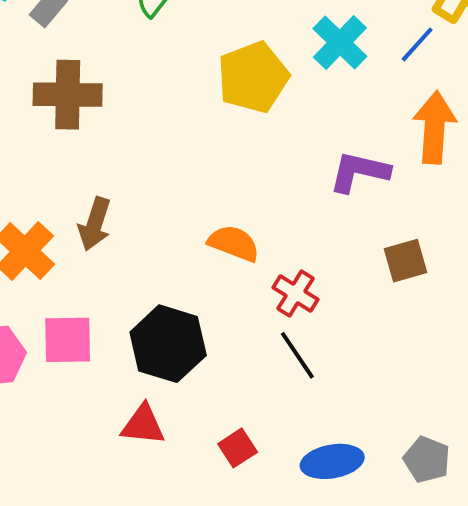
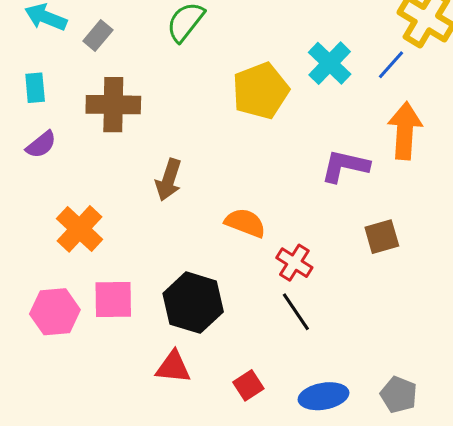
brown arrow: (95, 224) -> (169, 180), moved

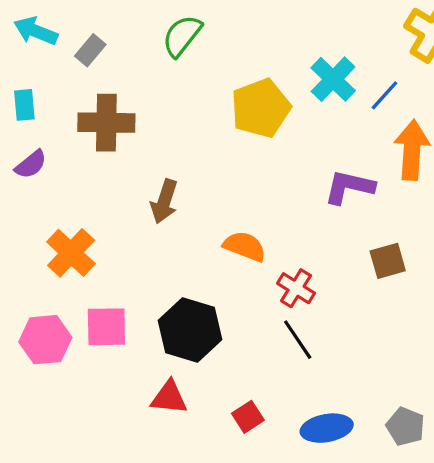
blue line: (391, 65) -> (384, 95), moved

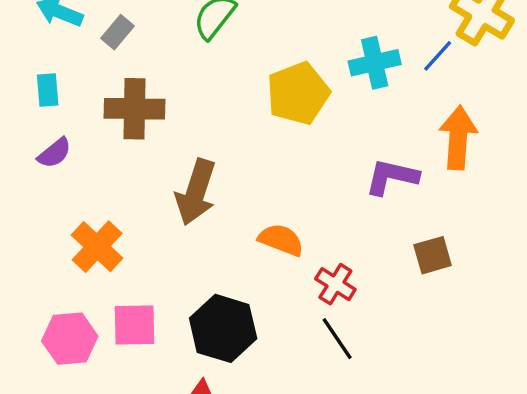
cyan cross: (333, 79) -> (375, 63), turned 33
blue line: (384, 95) -> (438, 56), moved
brown arrow: (164, 201) -> (196, 192), size x1.4

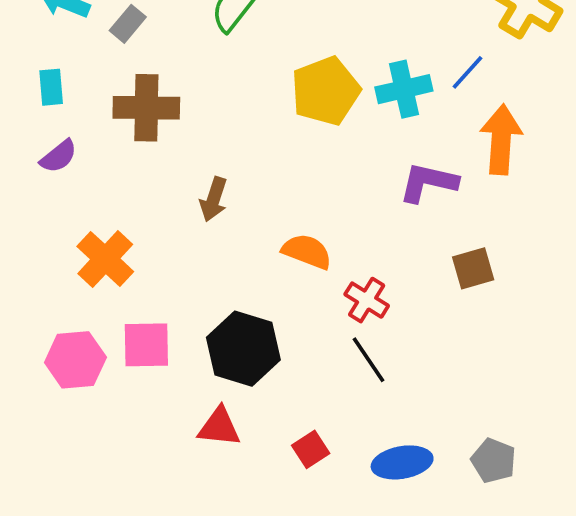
blue line: (438, 56) -> (467, 72), moved
cyan cross: (375, 63) -> (404, 89), moved
brown arrow: (196, 192) -> (214, 199), size x0.6

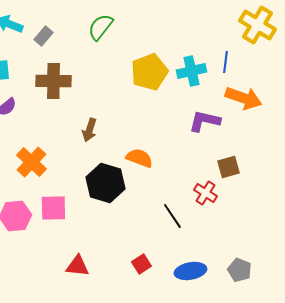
blue line: (467, 72) -> (225, 62), turned -35
orange arrow: (501, 139) -> (243, 98), turned 105
red cross: (367, 300) -> (205, 193), moved
black hexagon: (243, 349) -> (105, 183), moved
red triangle: (219, 427) -> (77, 266), moved

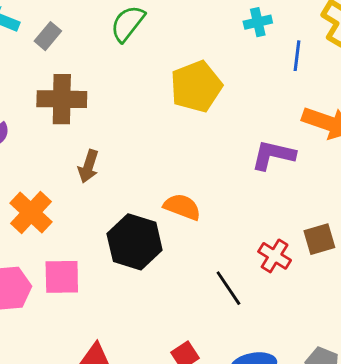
blue line: (225, 62) -> (297, 56), moved
cyan cross: (191, 71) -> (258, 22), moved, size x0.7
brown arrow: (89, 130) -> (88, 166), moved
brown square: (228, 167) -> (319, 239), moved

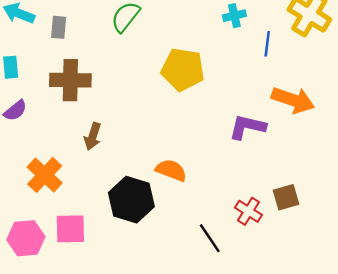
gray rectangle: (48, 36) -> (59, 27), turned -35
yellow pentagon: (196, 86) -> (183, 70), turned 30

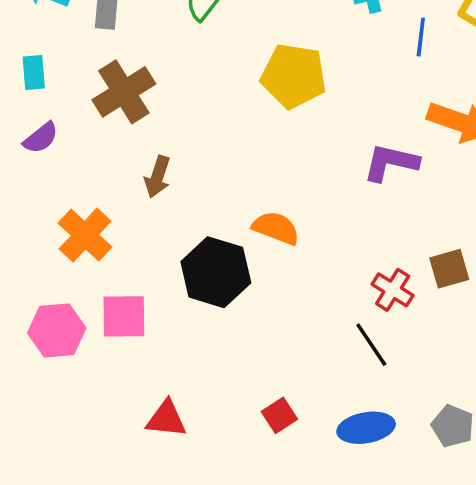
brown cross: (70, 80) -> (124, 92), turned -33
black line: (210, 238) -> (371, 345), moved

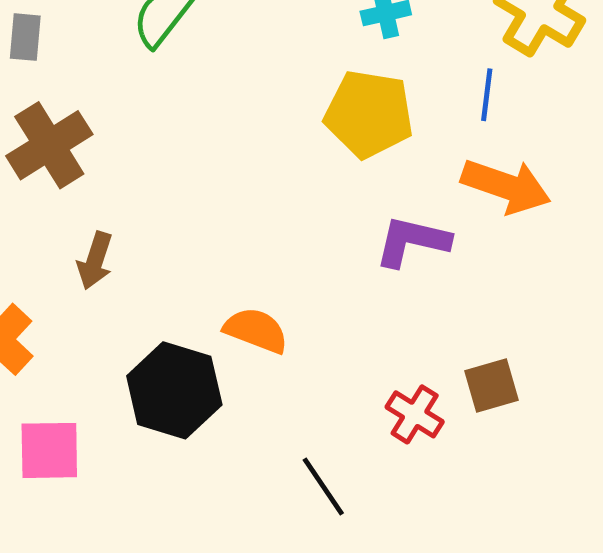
blue line: (421, 37) -> (487, 95), moved
yellow pentagon: (294, 76) -> (369, 114), moved
black line: (371, 345) -> (323, 486), moved

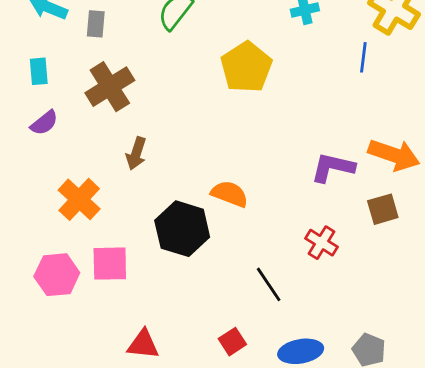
yellow pentagon: (369, 114) -> (246, 67), moved, turned 30
orange arrow: (506, 186) -> (394, 155), moved
purple L-shape: (412, 241) -> (333, 167), moved
brown square: (492, 386) -> (383, 209), moved

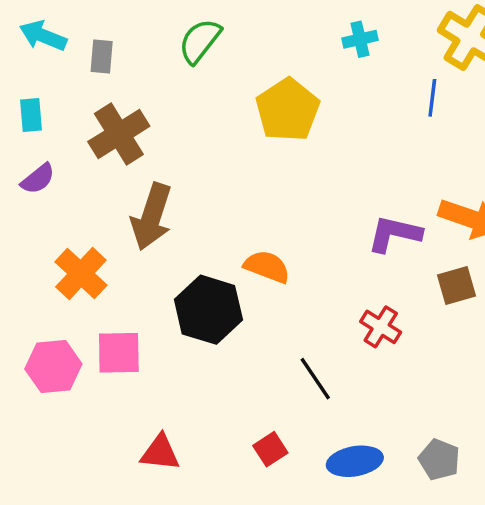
brown arrow: (136, 153) -> (152, 217), size x1.6

